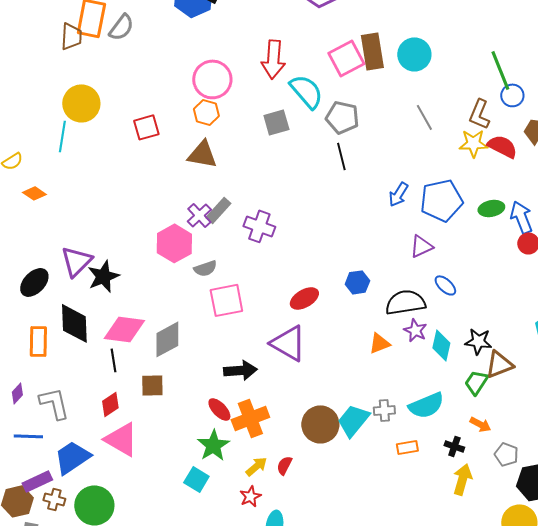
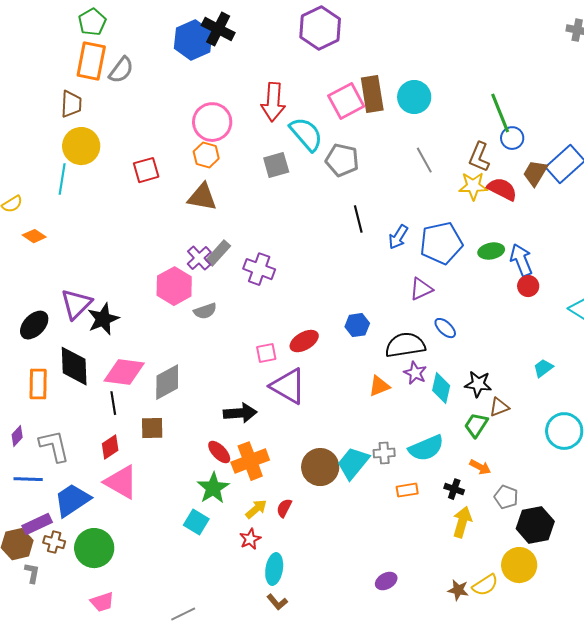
brown trapezoid: (71, 36) -> (71, 104), moved
black line: (341, 156) -> (358, 219), moved
pink square: (226, 300) -> (266, 353), moved, size x0.6
brown triangle: (499, 364) -> (499, 407), size x0.7

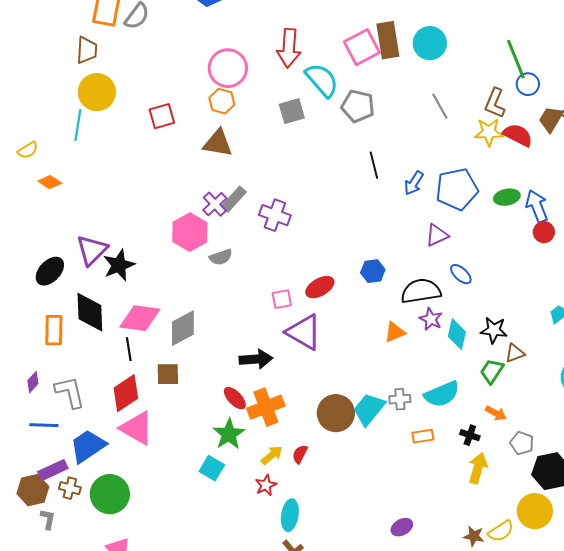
red diamond: (110, 447) -> (126, 393), size x1.5

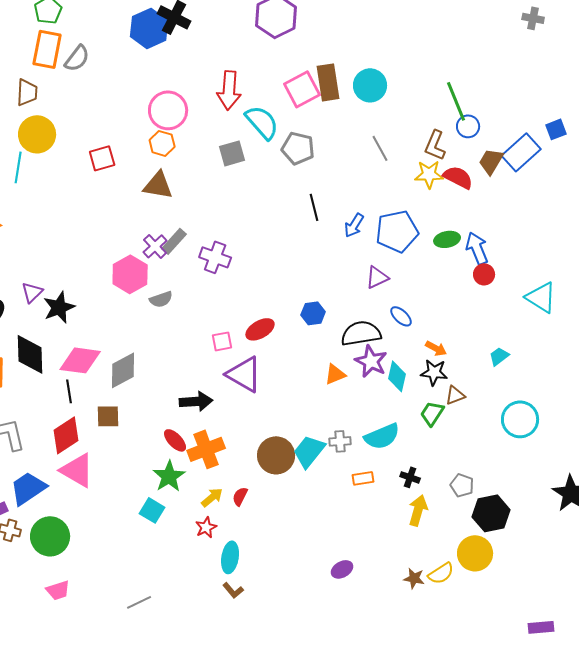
purple triangle: (92, 250) -> (32, 292), size x0.7
purple star: (431, 319) -> (371, 361), size x1.4
orange arrow: (496, 413) -> (436, 348), moved

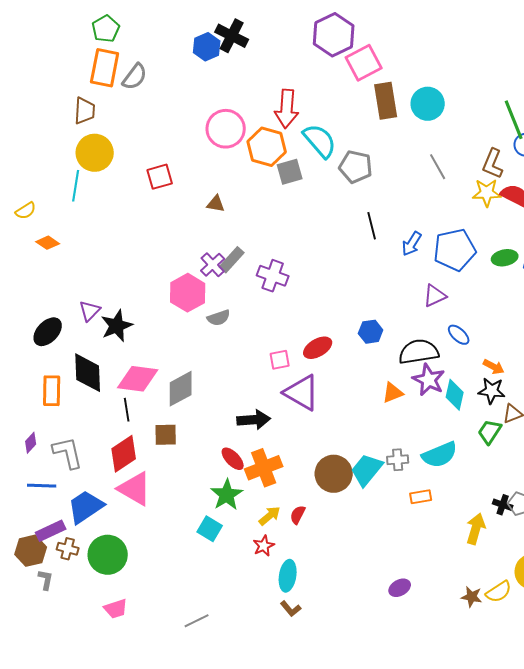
blue hexagon: (149, 28) -> (207, 47), size x0.7
pink square: (302, 89) -> (364, 63), moved
orange hexagon: (162, 143) -> (267, 147), moved, size x1.5
brown triangle: (158, 185) -> (216, 204), size x0.6
black cross: (410, 477) -> (503, 505), moved

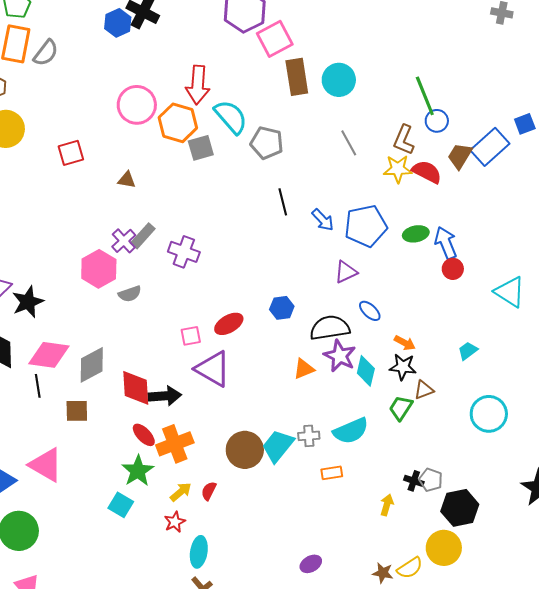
blue arrow: (412, 244) -> (323, 220), turned -75
red diamond: (124, 454) -> (136, 388), moved, turned -60
yellow arrow: (476, 529) -> (387, 505), size x0.7

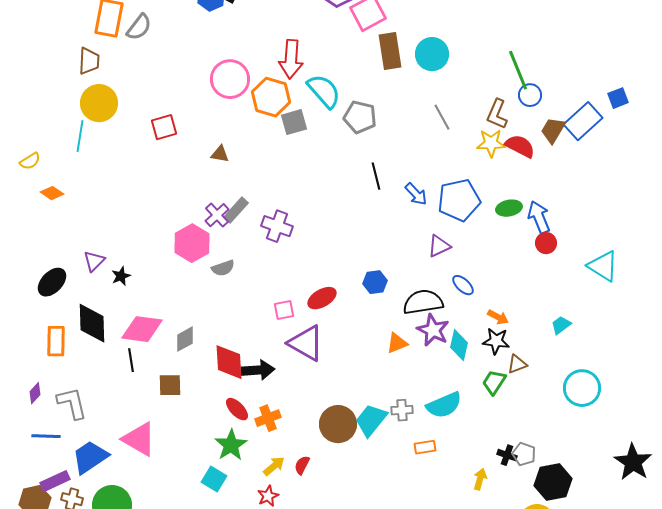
black star: (28, 302) -> (121, 276), size x0.6
gray diamond: (92, 365) -> (185, 339), size x0.7
orange cross: (175, 444) -> (268, 418), size x0.7

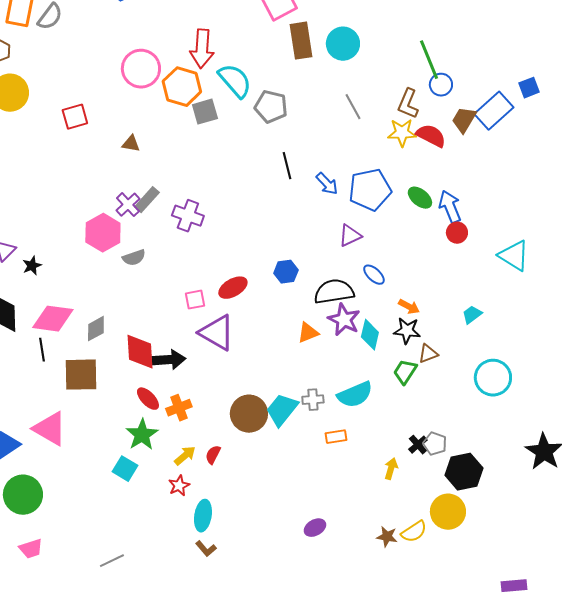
green ellipse: (509, 208) -> (420, 198), turned 50
brown square: (170, 385) -> (81, 375), size x1.5
black cross: (507, 455) -> (418, 445), turned 30

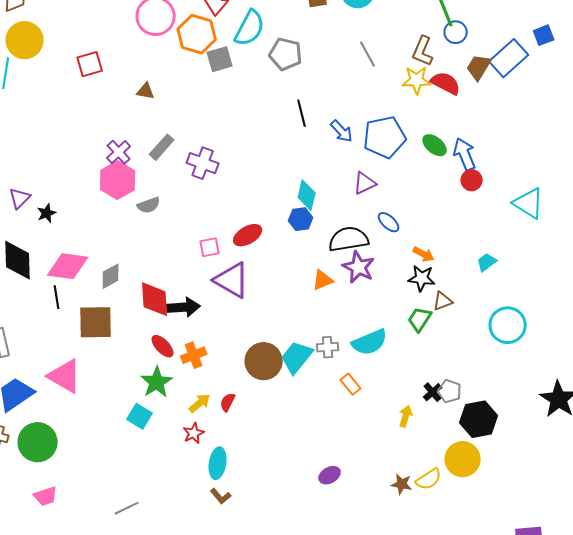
cyan semicircle: (235, 81) -> (250, 28), turned 69
purple cross: (128, 205) -> (119, 152), moved
cyan diamond: (370, 335) -> (307, 195), moved
orange rectangle: (336, 437) -> (351, 384), turned 60

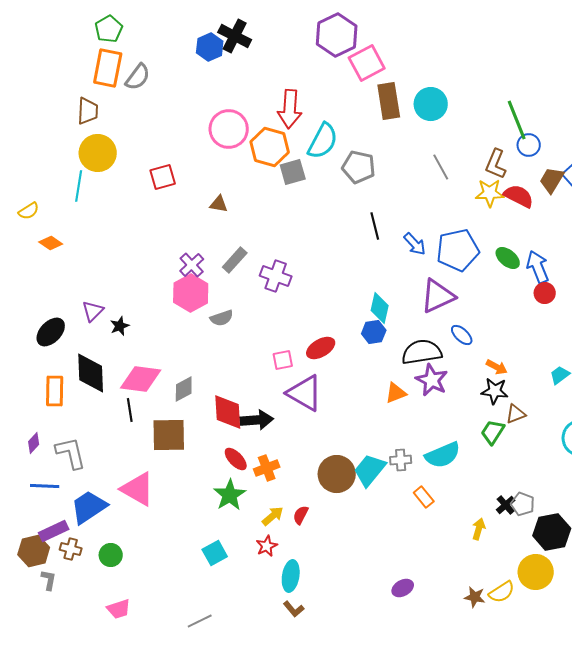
purple triangle: (365, 183) -> (438, 296), size x1.5
cyan square: (140, 416) -> (215, 553), moved, turned 30
green circle: (38, 442) -> (111, 555), size x0.6

